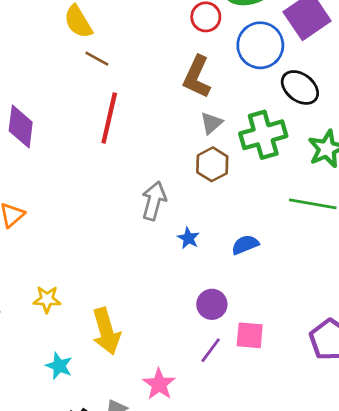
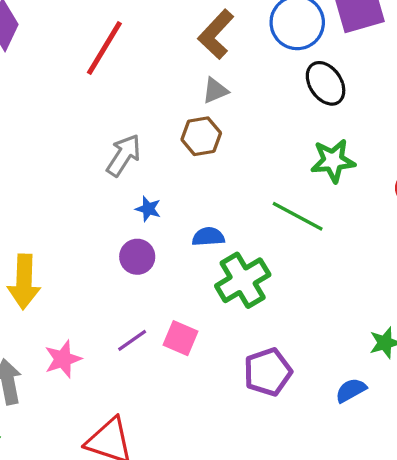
green cross: (263, 135) -> (243, 280), moved, turned -33
blue star: (188, 238) -> (148, 209), turned -30
purple circle: (212, 304) -> (137, 257), moved

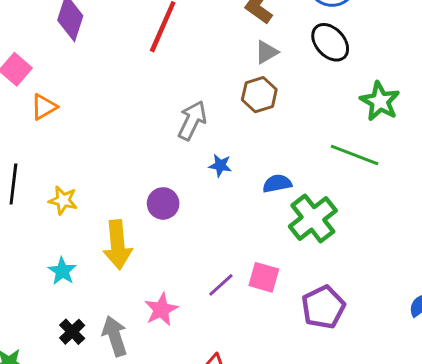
black ellipse: (326, 83) -> (330, 42), moved
green star: (333, 161) -> (380, 101), turned -30
purple circle: (137, 257) -> (163, 203), moved
purple pentagon: (268, 372) -> (323, 307), moved

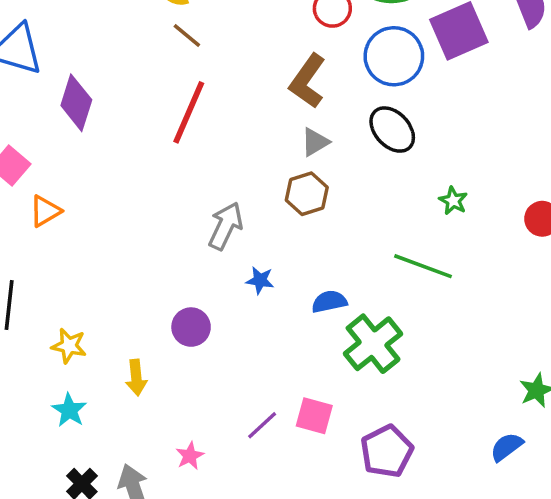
green star: (380, 101) -> (453, 201), size x0.6
yellow star: (63, 200) -> (69, 346), moved
yellow arrow: (118, 245) -> (136, 378), size x0.6
pink star: (161, 309) -> (190, 456), size x0.7

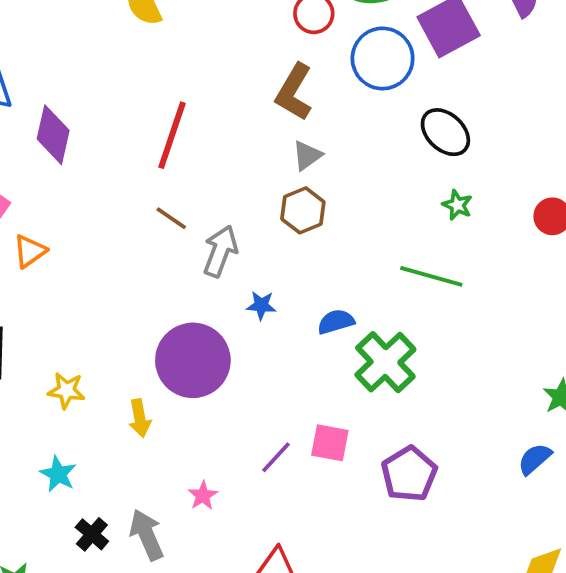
brown line: (187, 35) -> (171, 218), moved
black ellipse: (392, 130) -> (445, 132), moved
purple circle: (191, 327) -> (193, 360), size x1.8
cyan star: (69, 410) -> (58, 474), moved

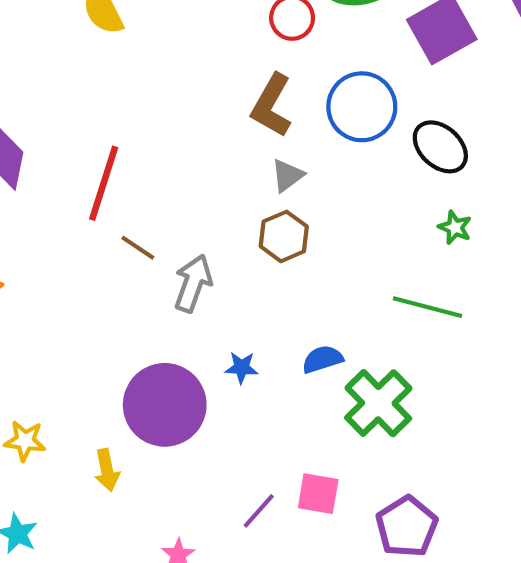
blue circle: (383, 58) -> (362, 107), moved
red line: (172, 135) -> (104, 183), moved
blue star: (261, 305) -> (241, 368), moved

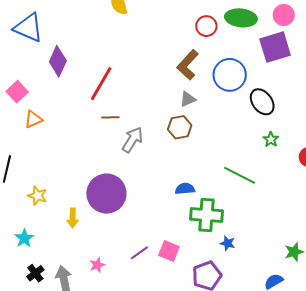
green star: (455, 227) -> (271, 139), moved
brown line: (138, 248) -> (110, 117), turned -48
blue star: (241, 368) -> (228, 243), moved
green cross: (378, 403) -> (206, 215), turned 36

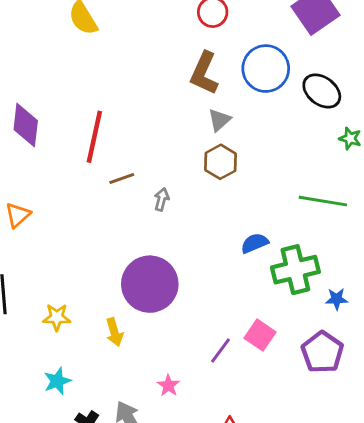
gray arrow: (132, 140) -> (162, 199), size x0.6
cyan star: (24, 238) -> (57, 381), turned 30
pink square: (169, 251) -> (260, 335), turned 30

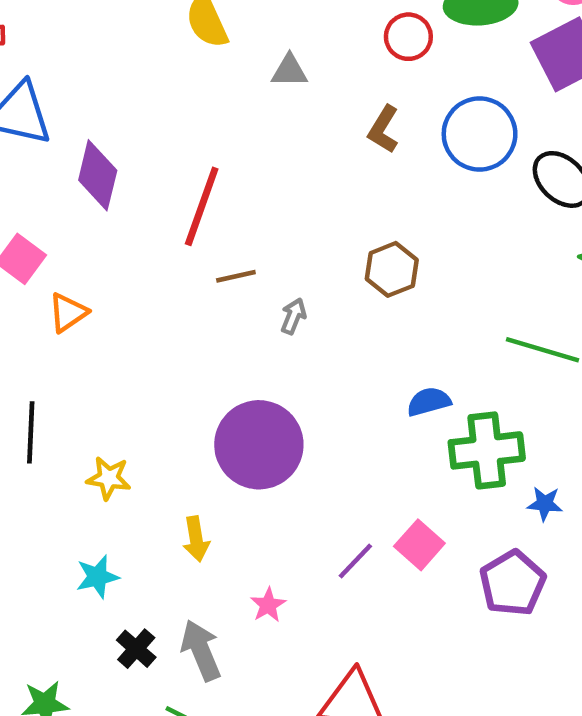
brown L-shape: (204, 73) -> (383, 129), size x0.7
gray triangle: (219, 120) -> (289, 71), moved, turned 35
yellow arrow: (114, 332) -> (196, 539), moved

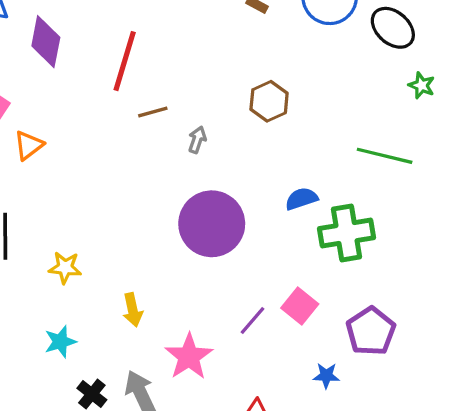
purple circle: (259, 445) -> (212, 224), moved
blue star: (545, 504) -> (326, 376), moved
pink star: (268, 605) -> (189, 357), size x1.8

